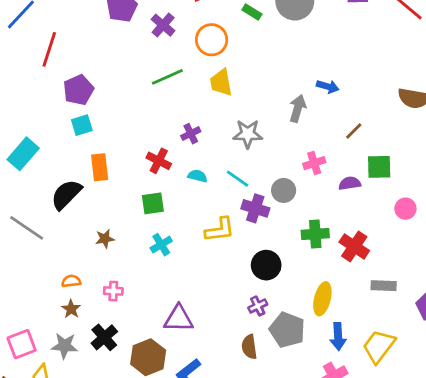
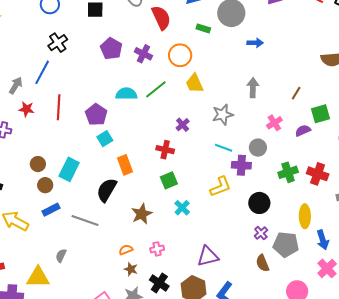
red line: (49, 49) -> (59, 107), moved
blue arrow: (328, 87) -> (255, 43), moved
cyan semicircle: (197, 176) -> (126, 94), moved, size x1.5
brown star: (105, 239) -> (142, 214), size x1.5

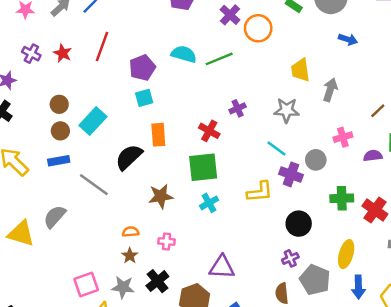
purple cross: (143, 54) -> (230, 15), moved
yellow trapezoid: (194, 83) -> (300, 70), moved
red star: (26, 109) -> (63, 53), moved
green square: (169, 180) -> (203, 167), size x1.5
gray semicircle: (61, 256) -> (55, 217), size x1.5

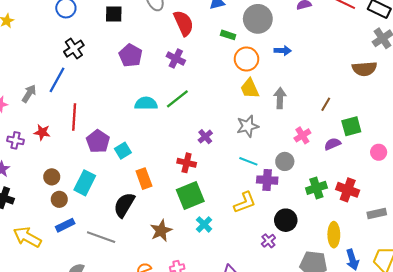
orange circle: (258, 28) -> (246, 59), moved
purple pentagon: (142, 68) -> (98, 141), moved
purple cross: (290, 258) -> (268, 241), moved

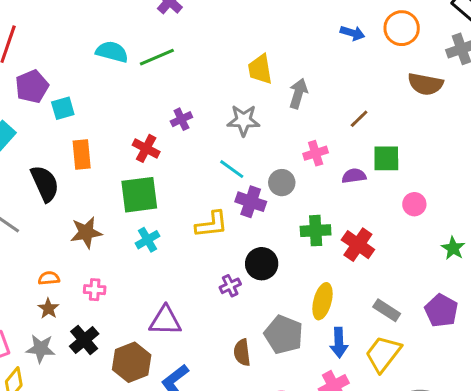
blue arrow: (283, 51) -> (352, 33), moved
orange circle: (246, 59) -> (402, 28), moved
black semicircle: (124, 205) -> (45, 184), turned 110
gray rectangle: (377, 213) -> (387, 310), moved, turned 30

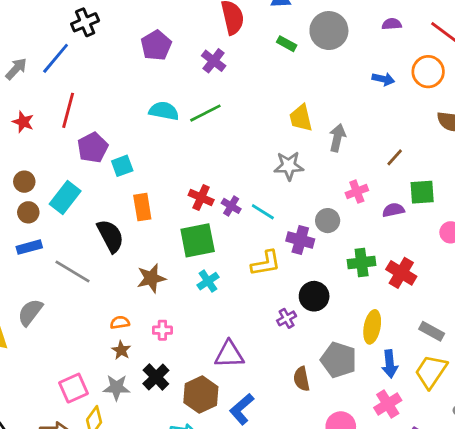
purple cross: (181, 119) -> (231, 206), moved, turned -30
cyan line: (232, 169) -> (263, 212), moved

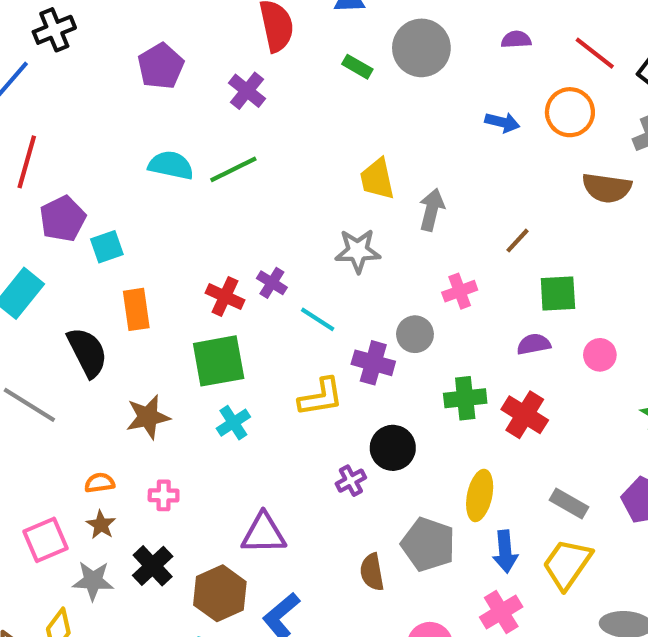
purple cross: (231, 206) -> (272, 283), moved
purple semicircle: (393, 210) -> (534, 344), moved
pink square: (73, 388) -> (46, 540), moved

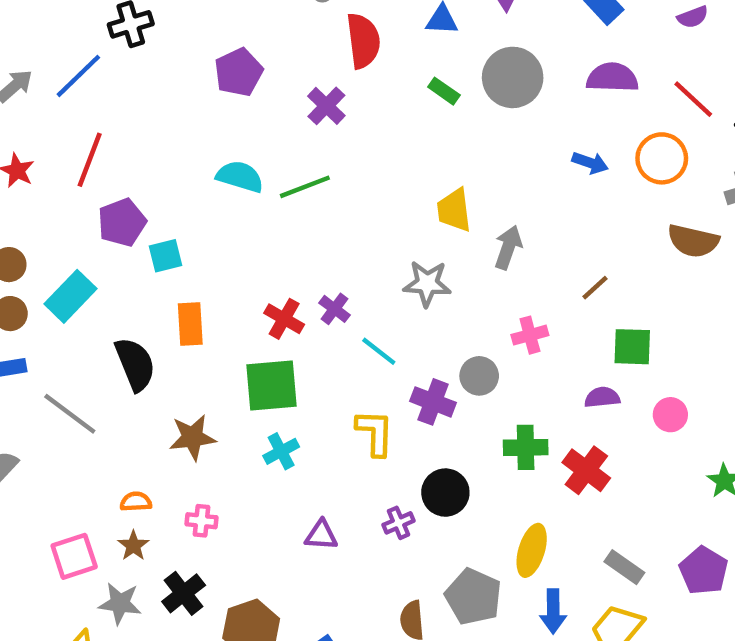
purple semicircle: (516, 40) -> (612, 78), size x1.6
yellow L-shape: (321, 397) -> (375, 433), turned -84
purple triangle: (264, 533) -> (321, 535), moved, size x0.7

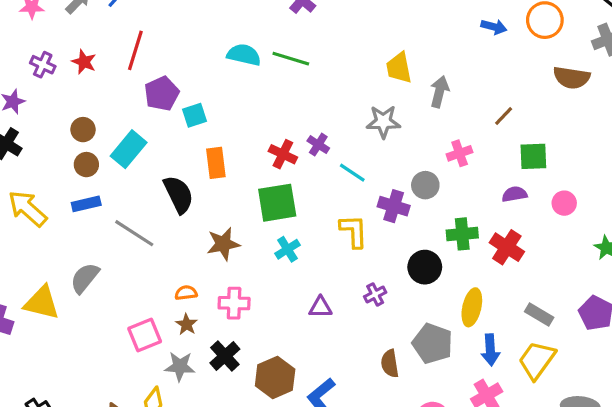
green line: (305, 187) -> (291, 59), turned 42
black circle: (445, 493) -> (425, 267), moved
pink cross: (202, 521) -> (234, 303), size x1.4

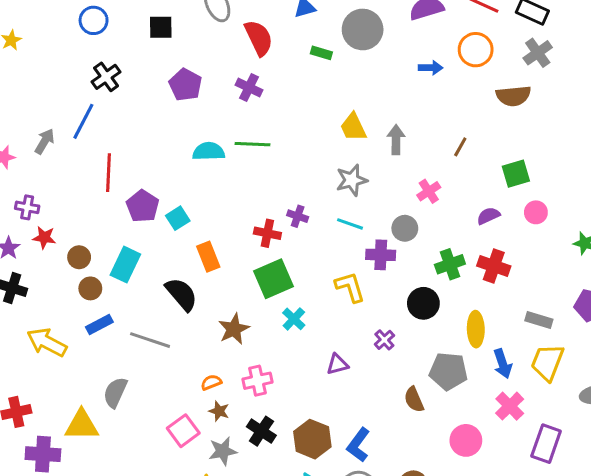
red star: (84, 62) -> (44, 238), moved
green square: (533, 156) -> (516, 174), moved
cyan line: (352, 173) -> (350, 224), moved

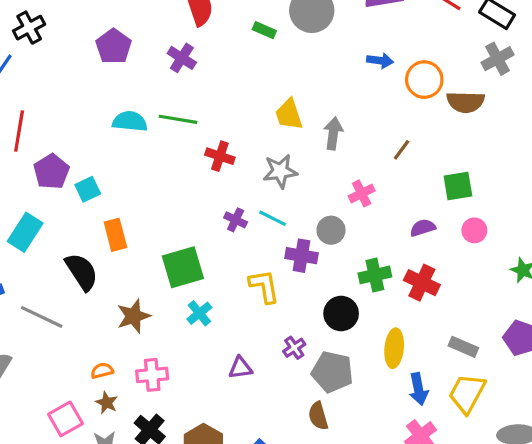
orange circle: (476, 50) -> (424, 80), moved
purple cross: (298, 216) -> (236, 220), moved
red cross: (267, 233) -> (220, 156), moved
gray pentagon: (448, 371) -> (332, 372), moved

